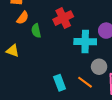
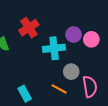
cyan rectangle: (60, 83) -> (25, 94), moved

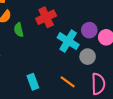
cyan cross: (54, 48) -> (68, 41), turned 30
gray circle: (71, 72) -> (88, 57), moved

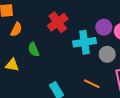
green semicircle: (19, 30) -> (34, 50), moved
cyan cross: (68, 41) -> (85, 42), turned -30

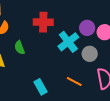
red cross: (58, 22) -> (43, 22), turned 36
cyan cross: (85, 42) -> (68, 42), turned -30

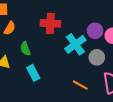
cyan rectangle: (41, 87) -> (33, 73), moved

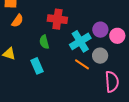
green semicircle: (25, 49) -> (44, 42), moved
orange line: (80, 85) -> (82, 64), moved

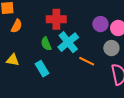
cyan cross: (80, 41) -> (68, 42), moved
gray circle: (100, 56) -> (111, 48), moved

